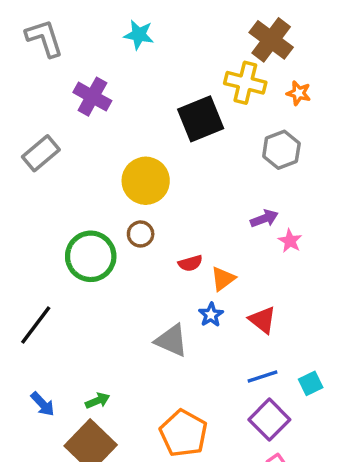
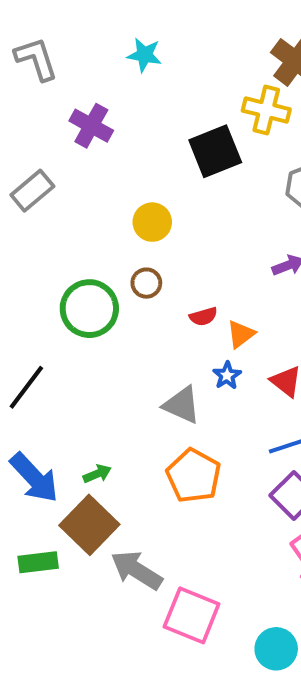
yellow circle: (146, 181) -> (152, 222), size x0.7
blue arrow: (43, 404) -> (34, 478), size x1.8
orange pentagon: (183, 433) -> (194, 476), moved

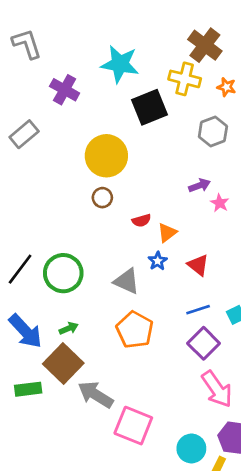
cyan star: (144, 55) -> (120, 64), moved, size x1.6
yellow circle: (152, 222) -> (106, 156), size x1.6
green circle: (89, 309) -> (63, 273), moved

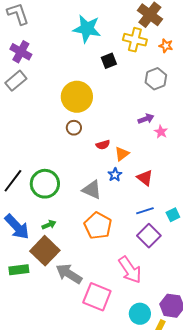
purple cross: (65, 90) -> (21, 52), moved
black square: (150, 107) -> (109, 61), size x0.6
pink arrow: (217, 389) -> (130, 270), moved

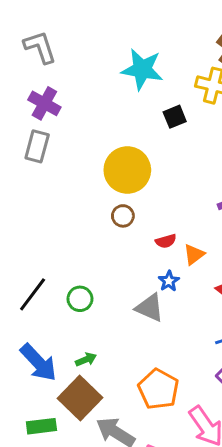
gray rectangle: (16, 81) -> (37, 146), turned -35
blue star: (115, 175) -> (169, 281), moved
green circle: (45, 184) -> (80, 299), size x0.6
orange pentagon: (98, 226) -> (158, 389), moved

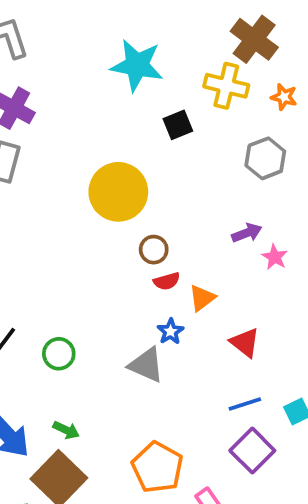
brown circle: (123, 216) -> (154, 250), moved
green arrow: (86, 360) -> (66, 430), turned 48

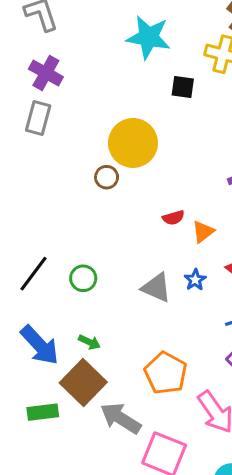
black square: (178, 125) -> (183, 87), turned 30
brown circle: (154, 250) -> (107, 177), moved
blue star: (170, 331) -> (195, 280), moved

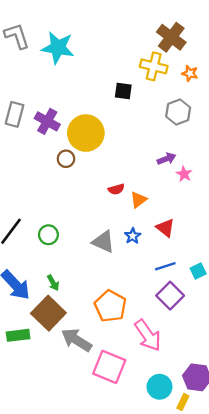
cyan star: (149, 37) -> (58, 48), moved
purple cross: (46, 73) -> (47, 121), moved
green arrow: (89, 342) -> (53, 283), turned 35

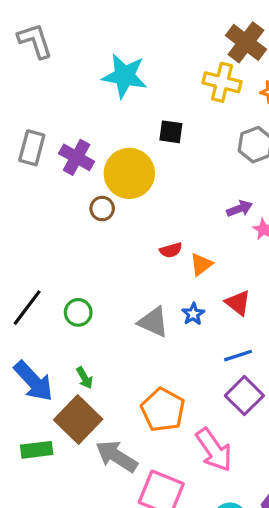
cyan star: (58, 48) -> (125, 76), moved
black square: (123, 91) -> (171, 132), moved

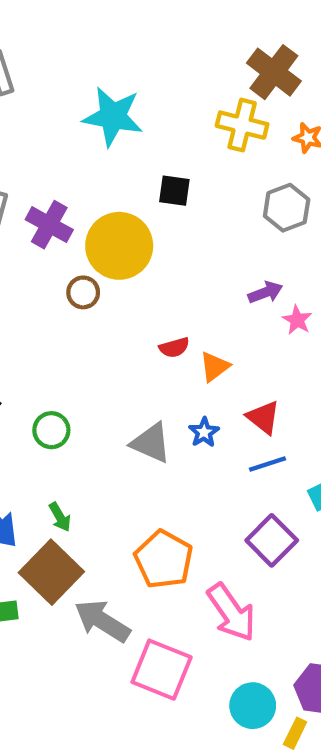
blue line: (238, 356) -> (268, 464), moved

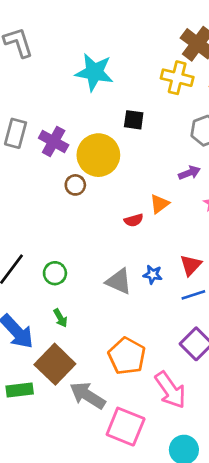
purple arrow: (265, 292) -> (189, 173), moved
orange triangle: (215, 367) -> (159, 204), moved
red triangle: (263, 417) -> (191, 265), turned 35
blue star: (204, 432) -> (153, 275), turned -30
green arrow: (60, 517) -> (60, 318), moved

